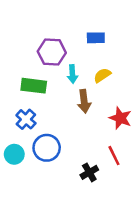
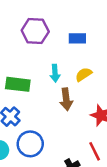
purple hexagon: (52, 52) -> (35, 31), moved

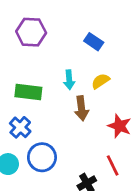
purple hexagon: (35, 31) -> (31, 32), moved
blue rectangle: (77, 38) -> (94, 42), turned 35

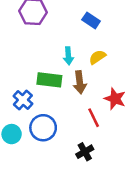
green rectangle: (28, 92) -> (49, 80), moved
red line: (113, 165) -> (94, 118), moved

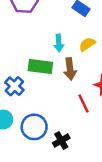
blue circle: (43, 128) -> (34, 127), moved
black cross: (85, 152) -> (61, 140), moved

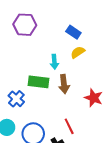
yellow semicircle: (87, 44) -> (78, 52), moved
red line: (83, 103) -> (69, 126), moved

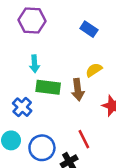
yellow semicircle: (78, 52) -> (94, 70), moved
cyan arrow: (54, 62) -> (35, 64), moved

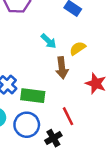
cyan arrow: (35, 64) -> (49, 41), moved, turned -42
green rectangle: (48, 87) -> (33, 96), moved

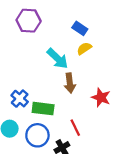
cyan arrow: (49, 41) -> (57, 58), size x1.5
yellow semicircle: (78, 48) -> (84, 48), moved

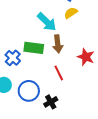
green rectangle: (43, 109) -> (34, 48), moved
red line: (75, 128) -> (59, 73), moved

